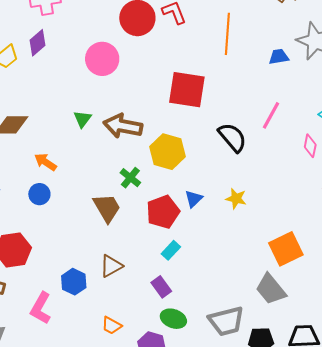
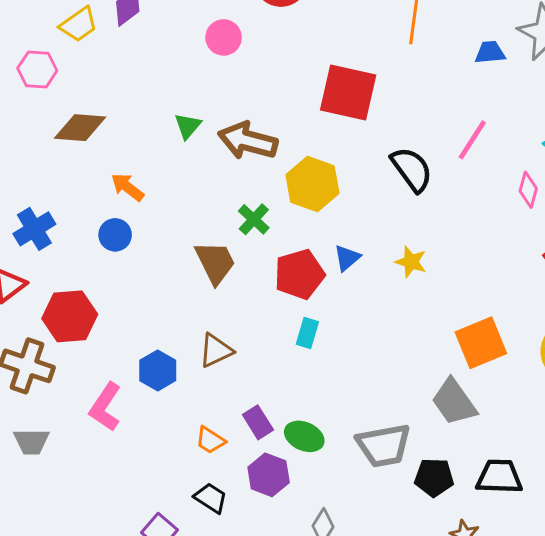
pink circle: (102, 59) -> (224, 37), size x0.7
cyan rectangle: (171, 250) -> (307, 333), turned -30
purple rectangle: (161, 287) -> (258, 422), moved

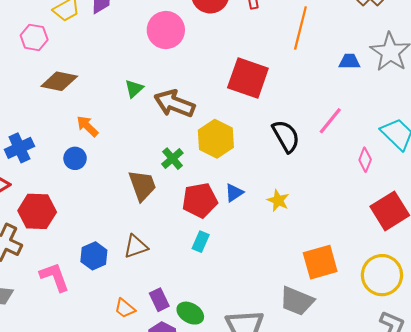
pink circle: (224, 37) -> (166, 30), size x1.5
gray trapezoid: (454, 402) -> (297, 301), turned -39
pink L-shape: (105, 407) -> (55, 277), turned 120

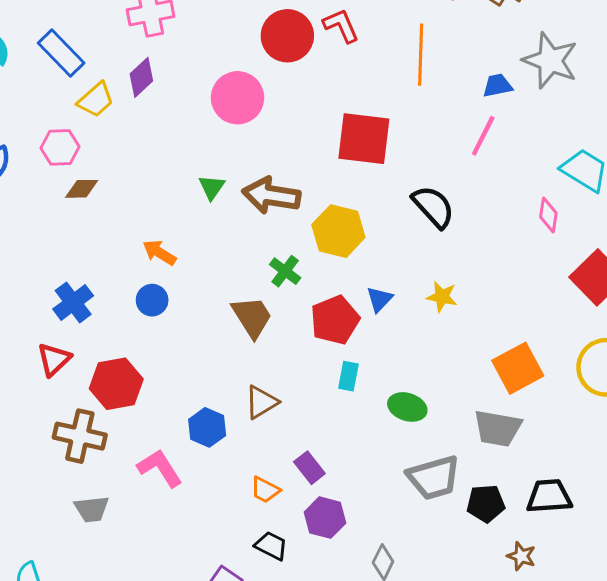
brown diamond: (59, 81) -> (82, 189), moved, size x0.7
pink line: (330, 121) -> (483, 136), moved
green ellipse: (190, 313) -> (407, 407), moved

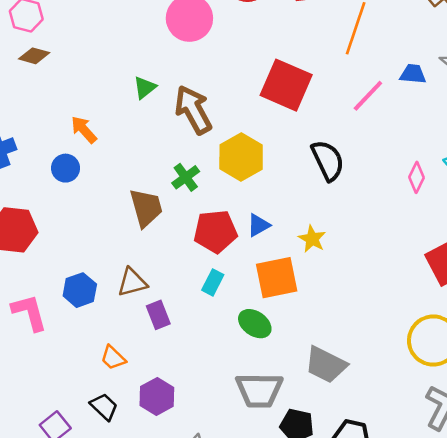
pink line: (483, 136) -> (368, 96), moved
brown arrow: (271, 196) -> (193, 110), turned 36
pink diamond: (548, 215) -> (417, 177), moved
orange square: (518, 368) -> (277, 278), moved
purple rectangle: (309, 468) -> (158, 315), moved

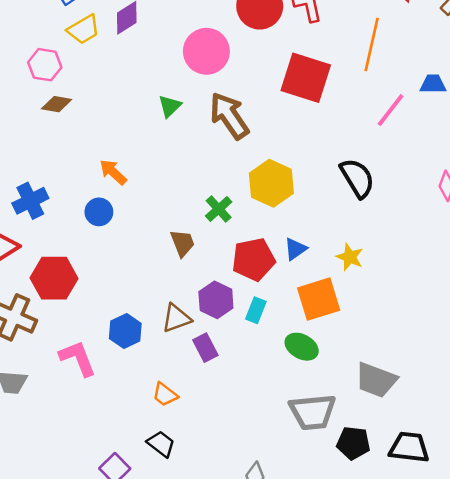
red square: (286, 85) -> (306, 78), moved
green triangle: (145, 88) -> (170, 106), moved
brown arrow: (193, 110) -> (229, 116), moved
brown trapezoid: (146, 208) -> (182, 243), size x0.7
purple hexagon: (157, 396) -> (216, 300), moved

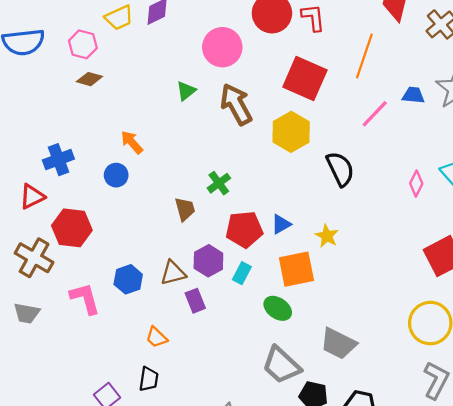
yellow hexagon: (271, 183) -> (291, 132), moved
gray trapezoid: (313, 412) -> (281, 365), turned 42
black trapezoid: (161, 444) -> (149, 379), turned 55

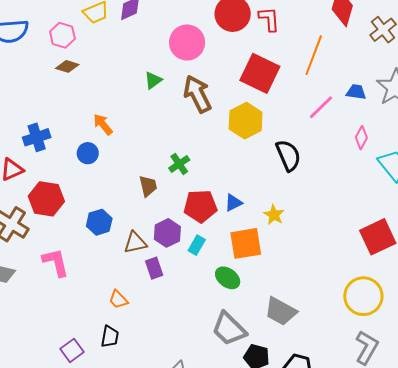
pink diamond: (416, 184) -> (361, 138), moved
blue hexagon: (128, 279) -> (99, 222), moved

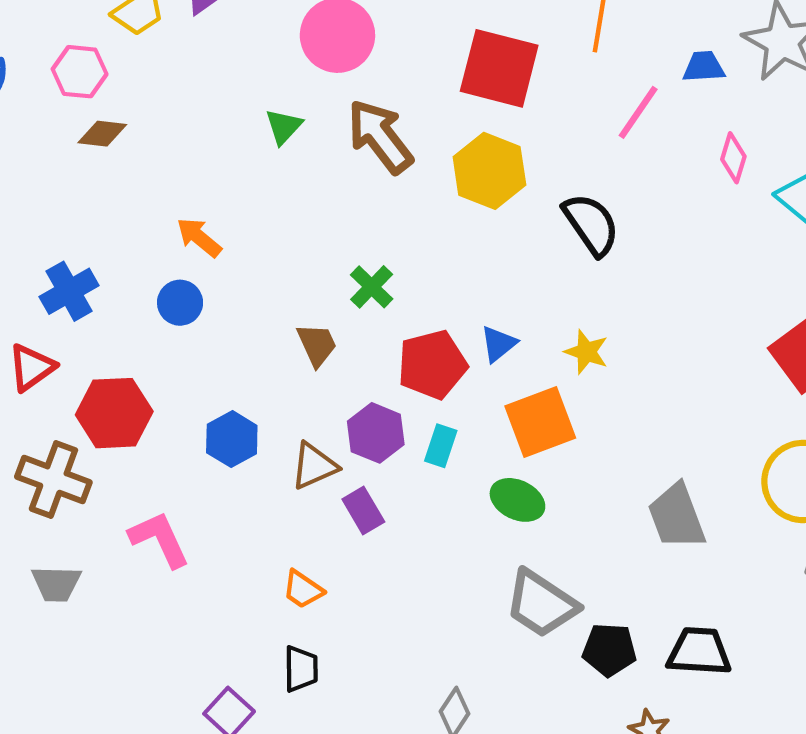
gray trapezoid: (281, 311) -> (677, 516), moved, turned 52

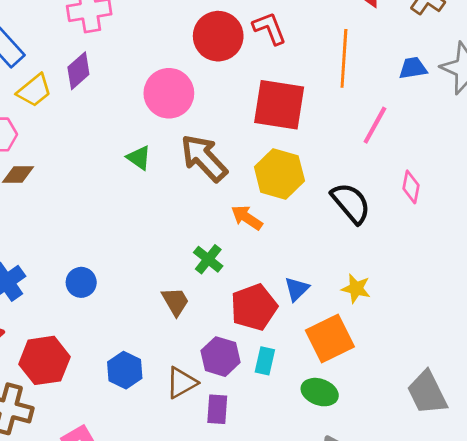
blue trapezoid: (704, 67) -> (413, 68), moved
green triangle: (284, 127) -> (139, 158), turned -32
pink diamond: (733, 158) -> (411, 187), moved
orange arrow: (199, 237) -> (247, 218), moved
purple rectangle: (363, 511) -> (217, 409), turned 40

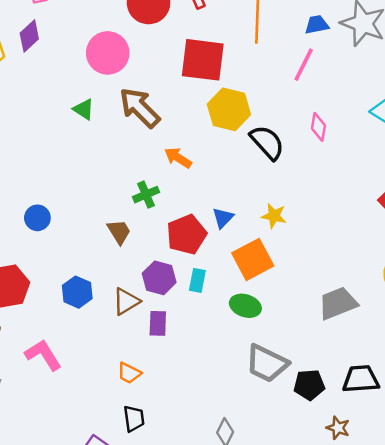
pink line: (375, 125) -> (304, 65), moved
yellow hexagon: (279, 174) -> (229, 109), moved
green cross: (208, 259) -> (146, 195), turned 30
gray trapezoid: (427, 393) -> (338, 303), turned 96

